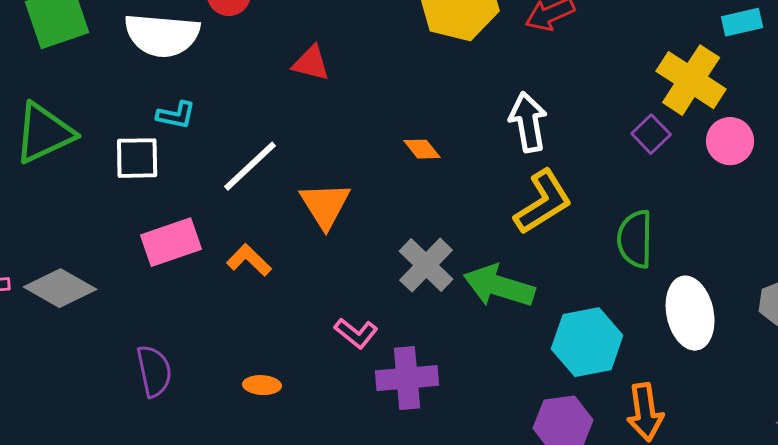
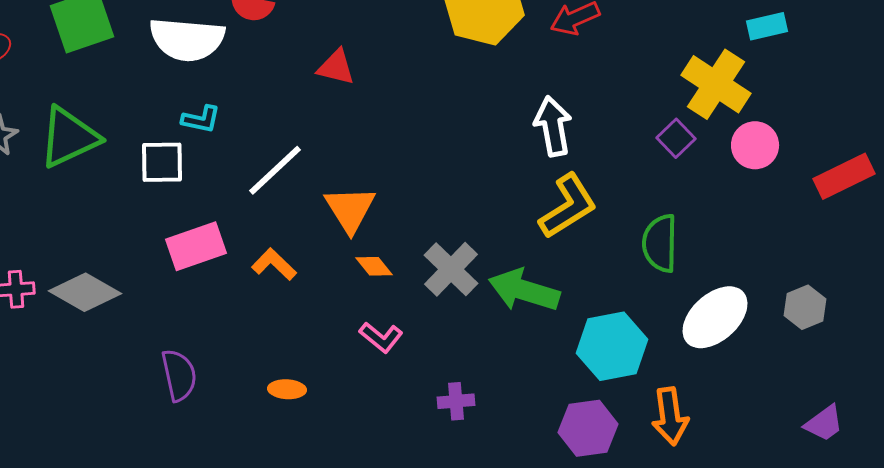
orange diamond: (422, 149) -> (374, 266), moved
white ellipse: (690, 313) -> (715, 317), turned 60
purple cross: (407, 378) -> (456, 401), moved, size x0.6

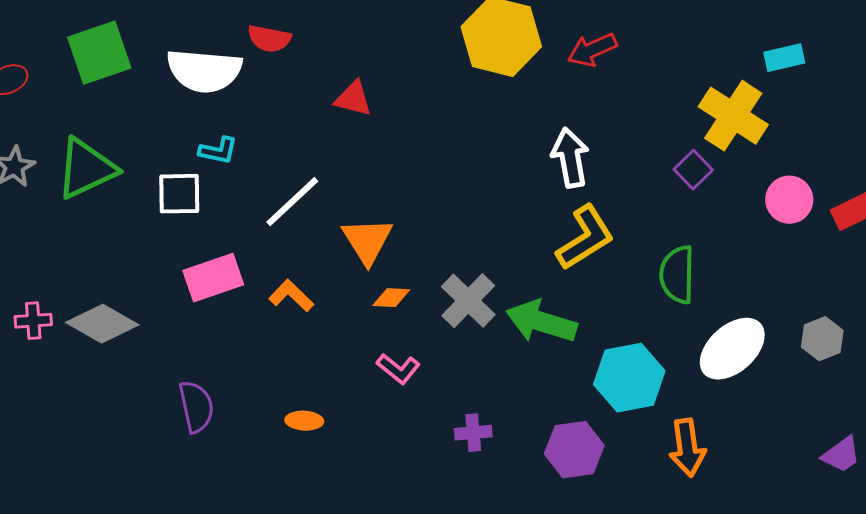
pink circle: (755, 145) -> (789, 200), moved
orange diamond: (374, 266) -> (391, 298), turned -48
purple hexagon: (588, 428) -> (574, 450), moved

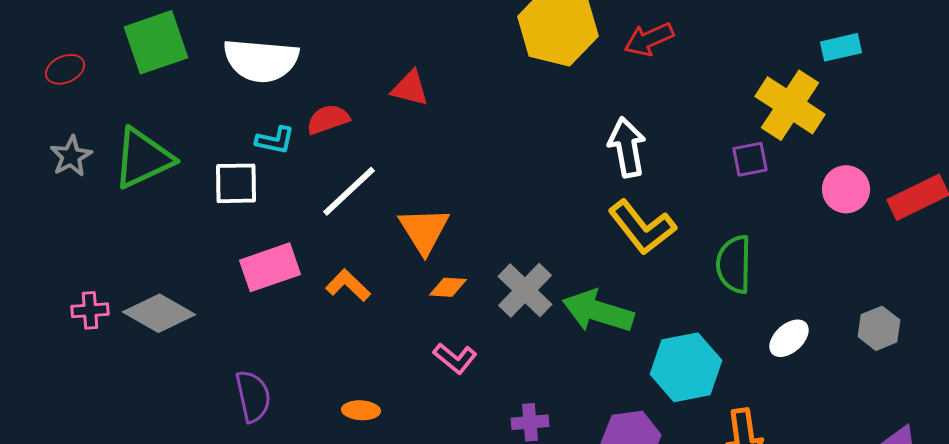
red semicircle: (269, 39) -> (328, 119), moved, turned 150
purple square: (693, 170) -> (750, 159), turned 33
yellow L-shape: (585, 238) -> (642, 227), turned 84
white ellipse: (732, 349) -> (789, 338), size x0.6

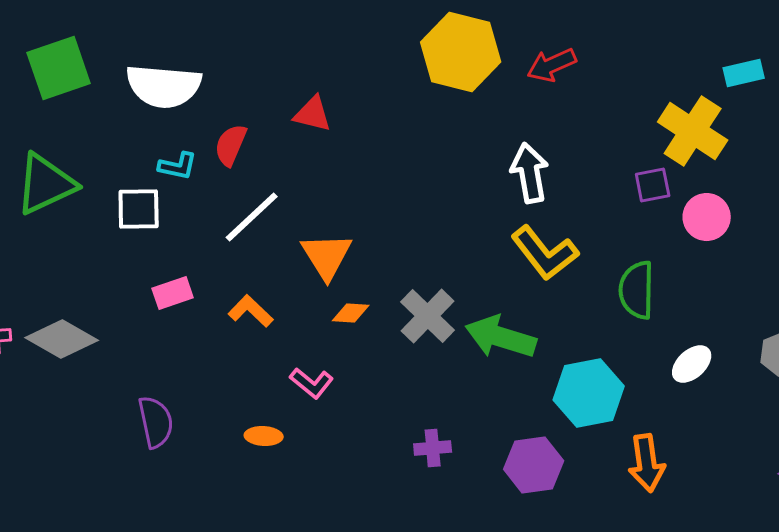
red semicircle: (328, 119) -> (231, 145), turned -48
pink circle: (846, 189) -> (707, 217), moved
pink rectangle: (270, 267) -> (173, 293), size x0.7
pink L-shape: (455, 358) -> (312, 383), moved

